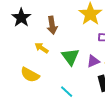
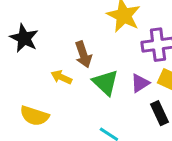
brown arrow: (52, 25) -> (83, 55), moved
yellow semicircle: (30, 75) -> (34, 116), moved

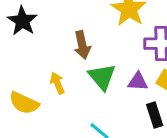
yellow arrow: (61, 77) -> (57, 83), moved, turned 36
purple triangle: (140, 83) -> (138, 82), turned 30

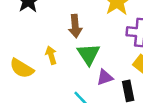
purple triangle: (138, 82) -> (105, 77), moved, turned -30

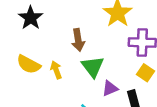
yellow semicircle: (22, 68) -> (29, 64), moved

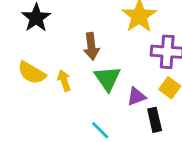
purple triangle: (110, 88) -> (136, 96), moved

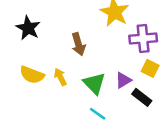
green triangle: (108, 78) -> (94, 83), moved
black rectangle: (155, 120) -> (142, 97), turned -30

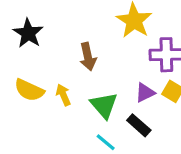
purple triangle: (123, 80) -> (145, 93), moved
black rectangle: (142, 97) -> (139, 125), moved

